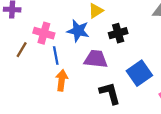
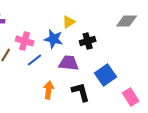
blue line: (56, 55) -> (35, 60), turned 63
orange arrow: (62, 80) -> (49, 90), moved

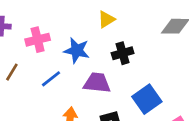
yellow triangle: (69, 22) -> (106, 19), moved
pink cross: (25, 41) -> (38, 40), moved, turned -30

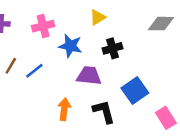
pink cross: (38, 40) -> (43, 26), moved
blue line: (51, 79) -> (34, 71), moved

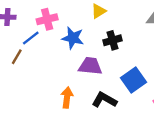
blue line: (34, 71) -> (31, 38), moved
black L-shape: (104, 112) -> (104, 100), turned -45

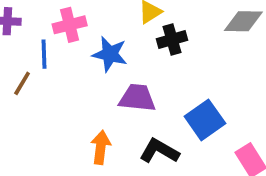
blue line: (31, 38) -> (44, 54), turned -54
black cross: (113, 40) -> (172, 39), moved

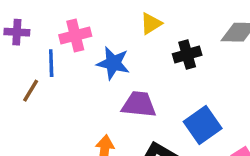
black cross: (172, 39) -> (187, 54), moved

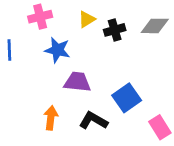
pink cross: (75, 36) -> (40, 17), moved
black cross: (187, 54) -> (115, 30), moved

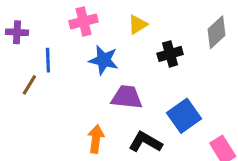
gray diamond: (155, 26) -> (216, 32), turned -44
black cross: (115, 30) -> (170, 54), moved

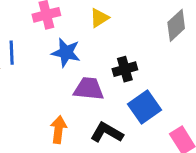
black cross: (170, 54) -> (125, 69), moved

